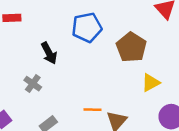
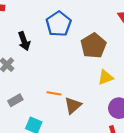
blue pentagon: (87, 27) -> (59, 24), turned -30

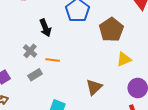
orange line: (54, 93) -> (53, 60), moved
gray rectangle: (15, 100) -> (35, 75), moved

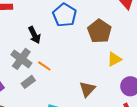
gray cross: (30, 51) -> (21, 59), size x1.5
orange line: (53, 60) -> (44, 66), turned 32

